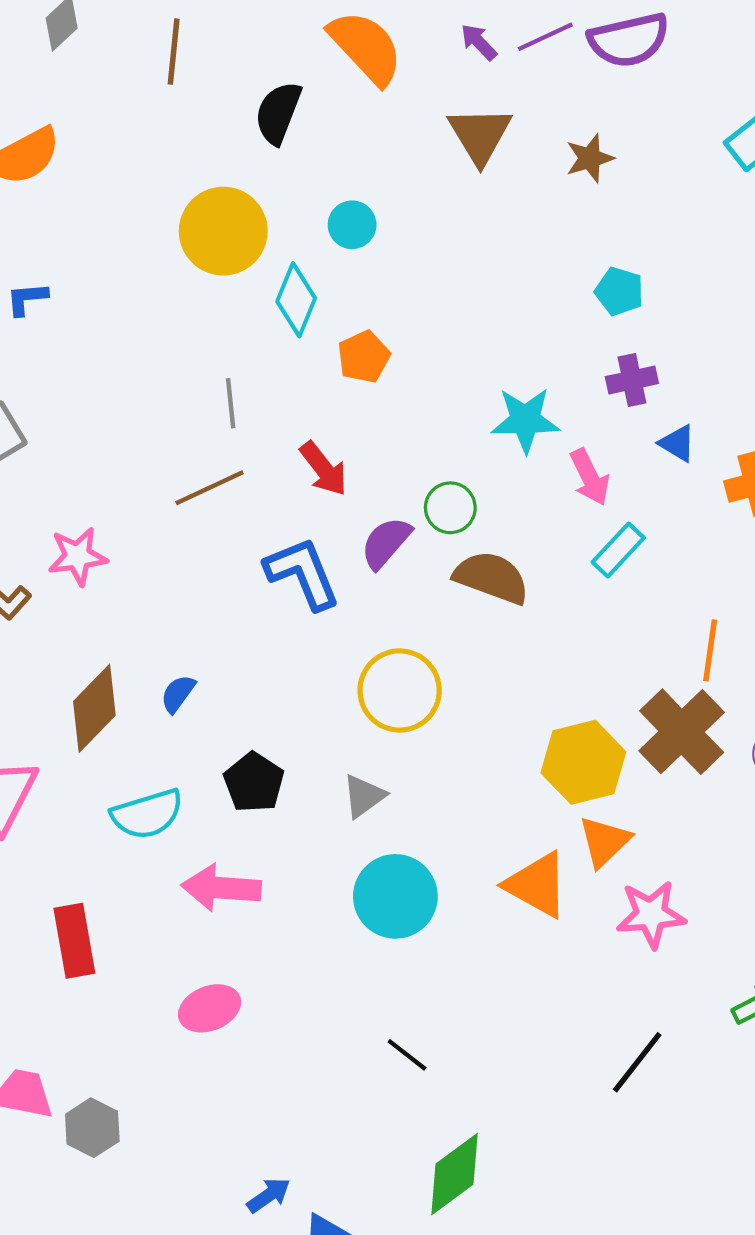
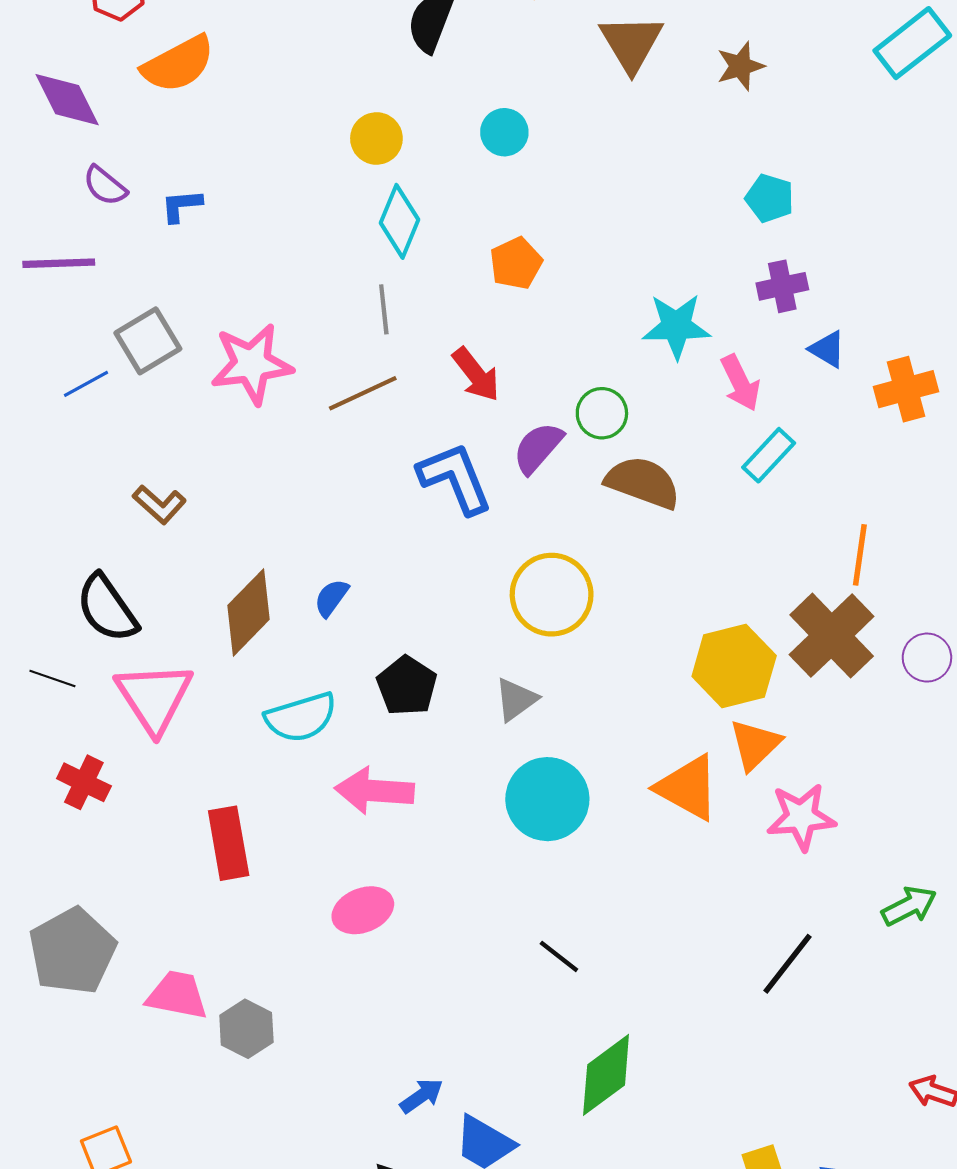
yellow circle: (223, 231) -> (376, 138), size x0.6
cyan diamond: (296, 300) -> (400, 221), moved
pink star: (78, 556) -> (252, 364), moved, size x1.4

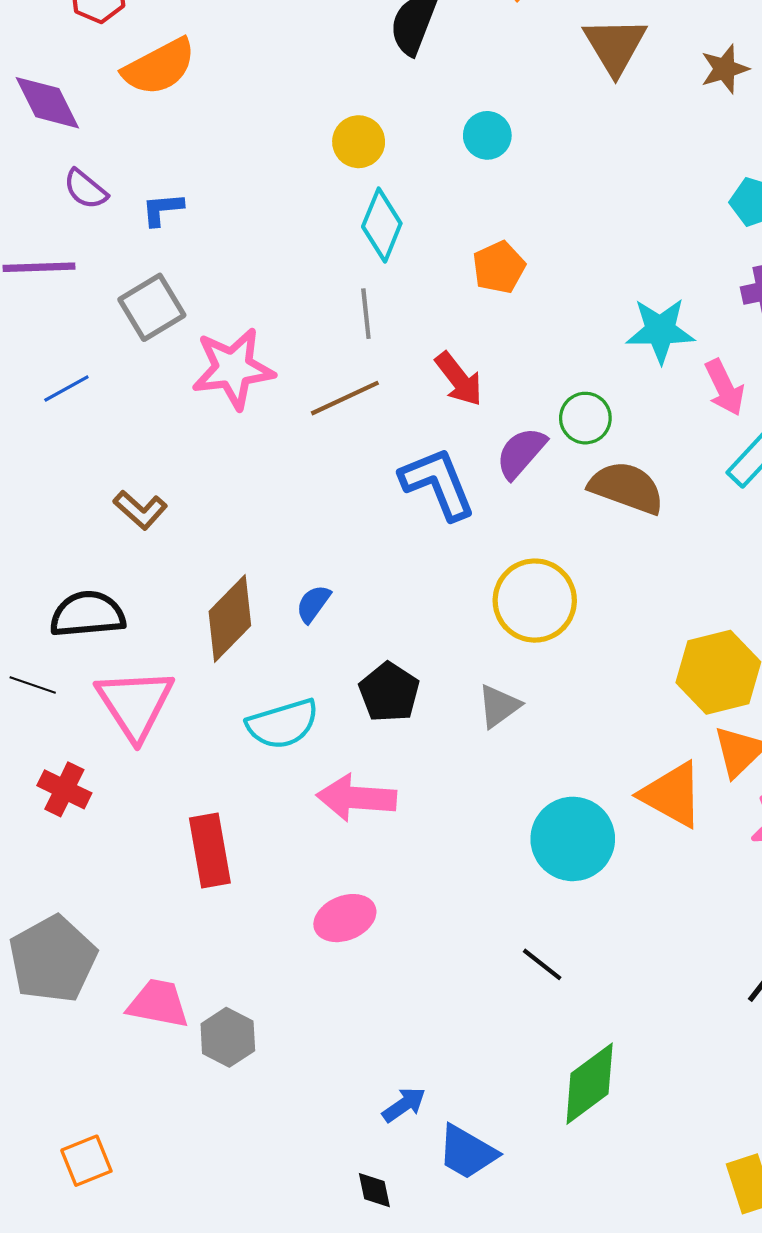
gray square: (148, 341) -> (152, 307), moved
black semicircle: (107, 608) -> (88, 614), turned 120
cyan circle: (547, 799) -> (573, 839), moved

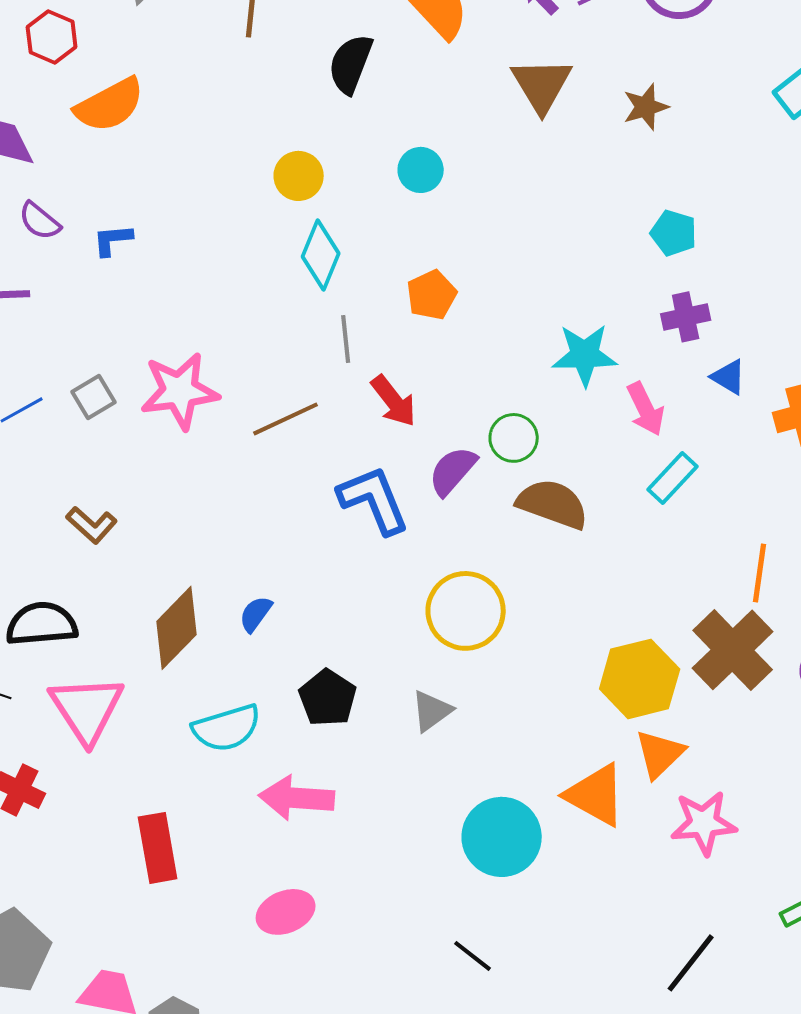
gray square: (152, 307) -> (94, 397), moved, size x0.7
gray line: (366, 314) -> (346, 339), moved

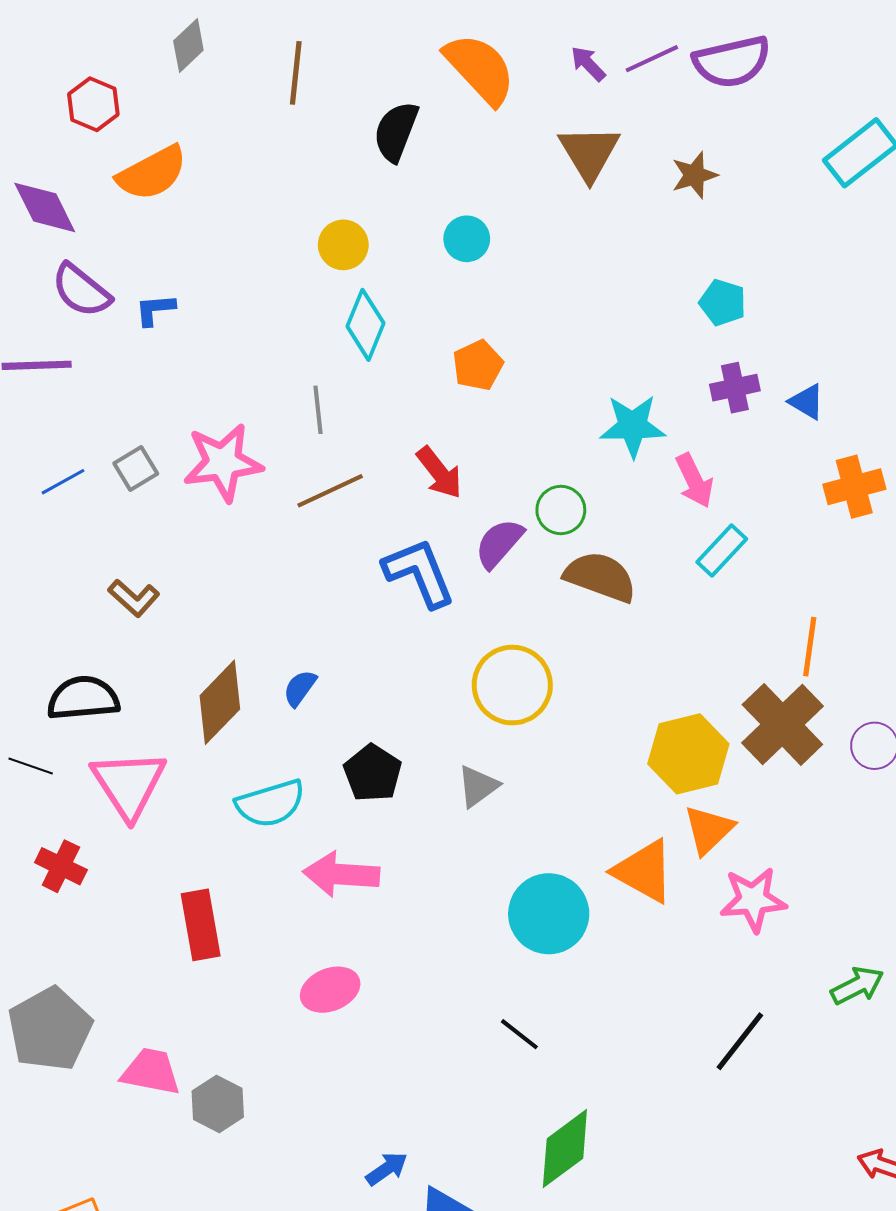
purple semicircle: (40, 221) -> (81, 290), size x1.4
gray line: (346, 339) -> (318, 410), moved
blue triangle: (729, 377) -> (807, 402), moved

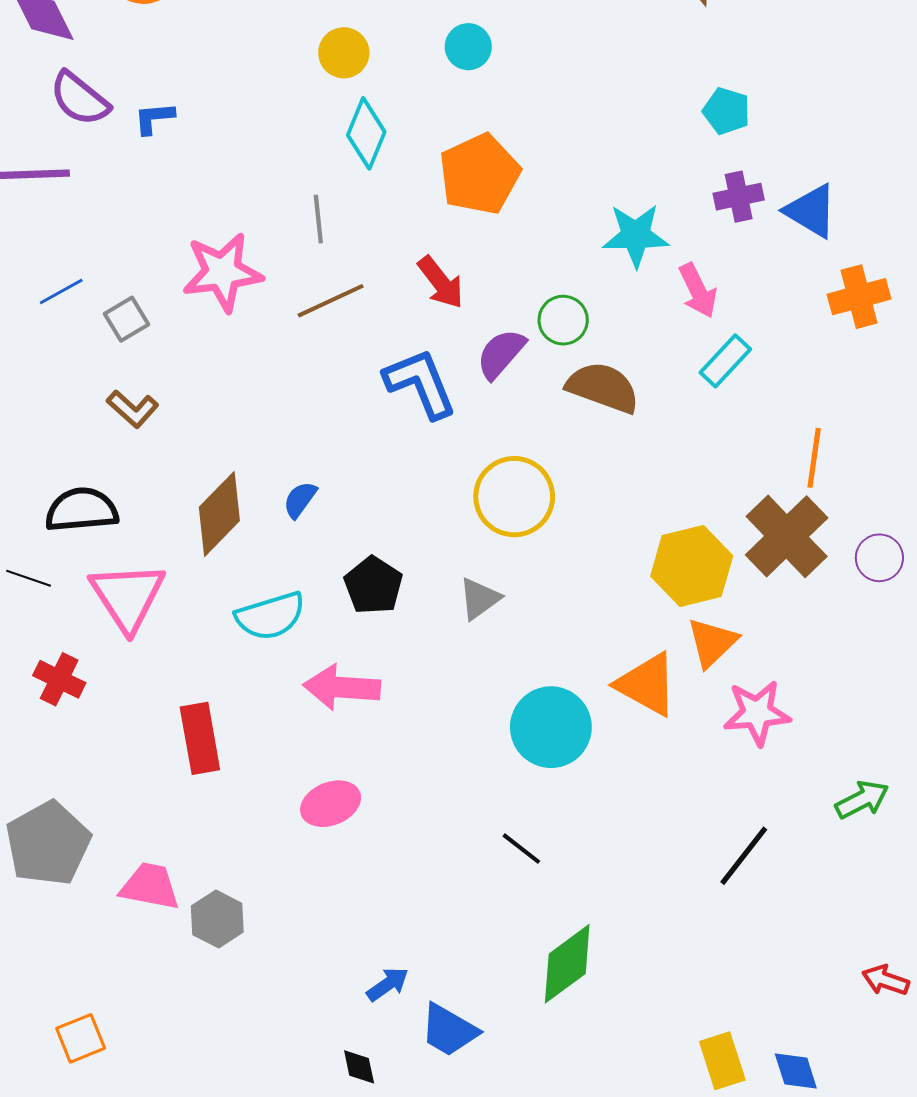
orange pentagon: (478, 365) -> (479, 174), size x1.6
blue triangle: (807, 402) -> (811, 211), size x1.5
gray square: (136, 469) -> (127, 319), moved

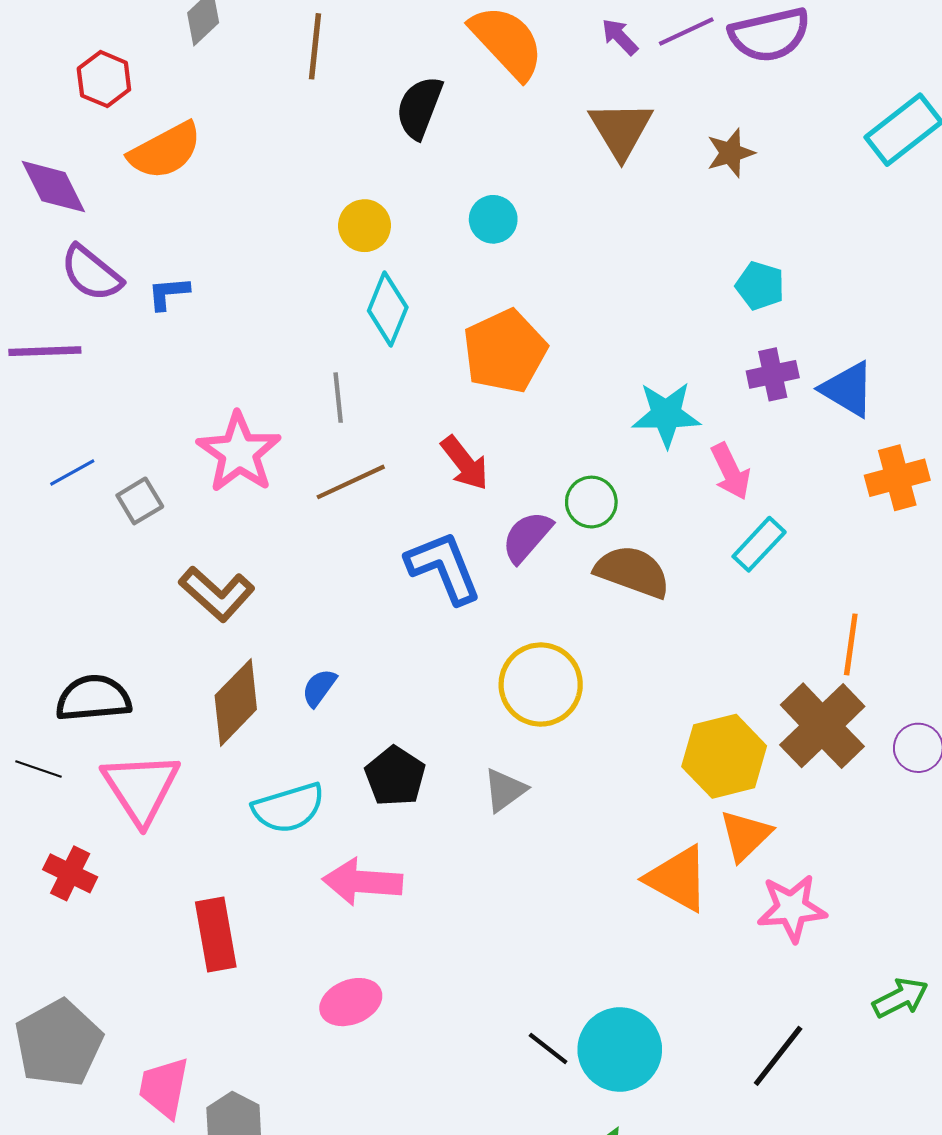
pink star: (222, 272) -> (239, 452), turned -30
brown L-shape: (133, 409) -> (217, 594), moved, size x1.4
cyan circle: (551, 727) -> (620, 1050), moved
pink trapezoid: (150, 886) -> (164, 1087), turned -90

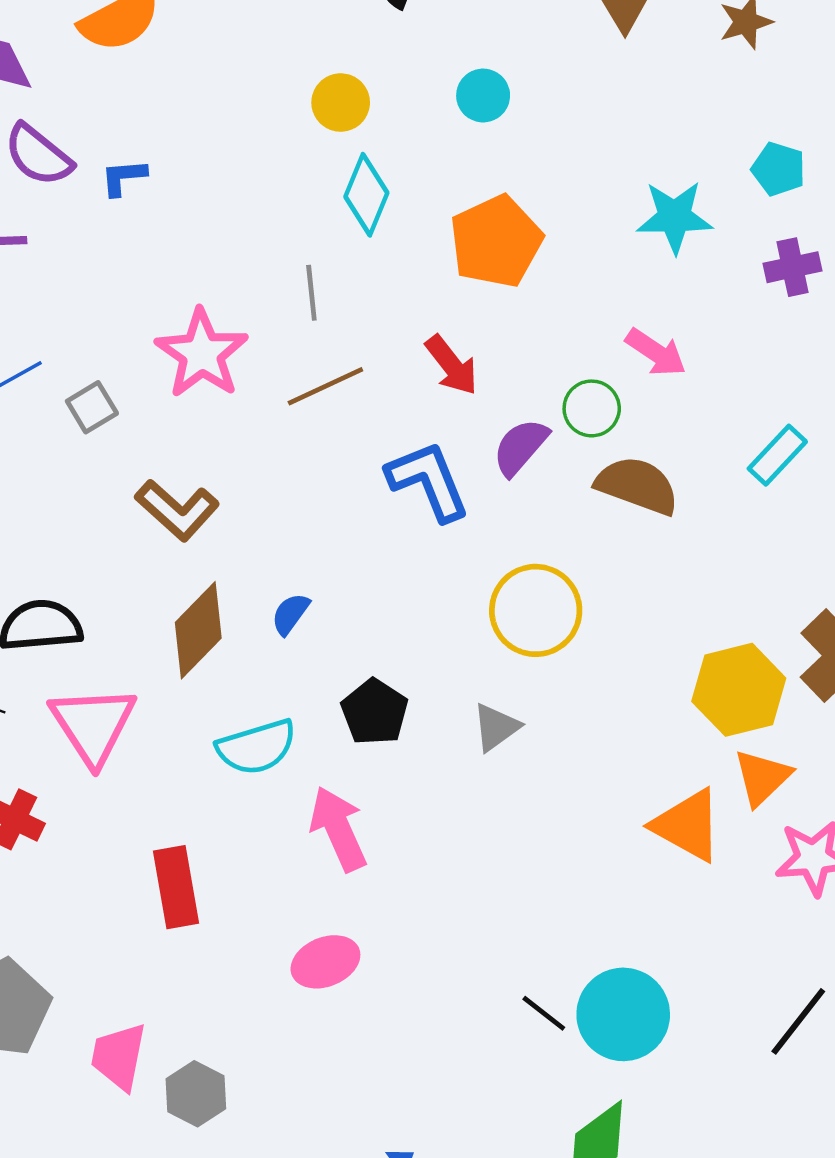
cyan star: (666, 414) -> (675, 217), moved
pink arrow: (731, 471) -> (656, 352), moved, turned -30
pink arrow: (362, 882) -> (338, 829), turned 62

